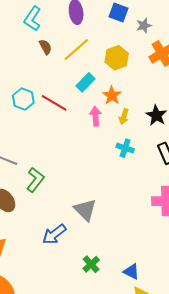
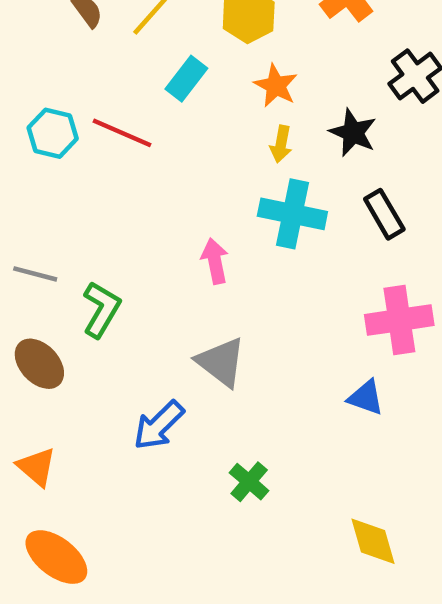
orange star: (112, 95) -> (276, 86), moved
pink arrow: (96, 116) -> (215, 261), moved
cyan cross: (125, 148) -> (292, 214), size x1.6
blue triangle: (131, 271) -> (366, 398), moved

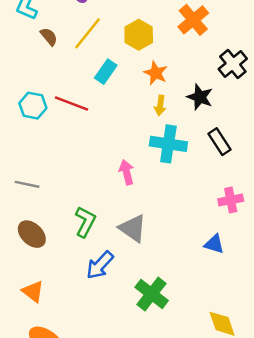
green L-shape: (101, 309) -> (85, 222), moved
pink cross: (399, 320) -> (231, 200), size x0.7
green cross: (249, 482) -> (152, 294), size x1.5

